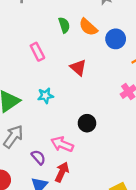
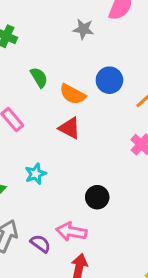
orange semicircle: (88, 27) -> (73, 94), moved
purple semicircle: (38, 157) -> (40, 244), moved

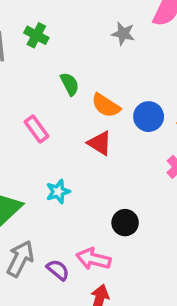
blue circle: (109, 80) -> (149, 117), moved

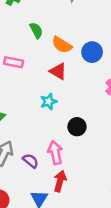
pink rectangle: (36, 129) -> (14, 62), turned -42
cyan star: (58, 192) -> (49, 102), moved
pink arrow: (93, 259) -> (55, 153), turned 65

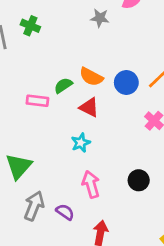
green semicircle: (36, 30) -> (63, 85), moved, turned -91
black circle: (77, 127) -> (139, 180), moved
pink arrow: (55, 153) -> (91, 184), moved

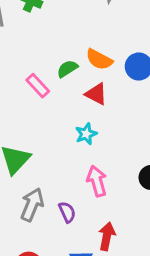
pink rectangle: (37, 101) -> (38, 86), turned 40
purple semicircle: (65, 212) -> (67, 212), turned 30

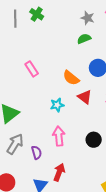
orange semicircle: (99, 59) -> (71, 78), moved
green semicircle: (67, 69) -> (84, 39), moved
red triangle: (96, 94) -> (85, 97), moved

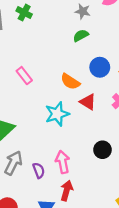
cyan star: (57, 105) -> (57, 114), size x1.5
pink arrow: (59, 136) -> (63, 162), moved

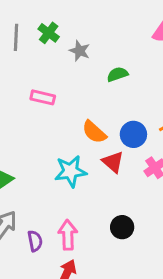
gray star: (83, 11) -> (80, 51), moved
blue circle: (100, 67) -> (133, 134), moved
pink rectangle: (24, 76) -> (43, 97), moved, turned -48

